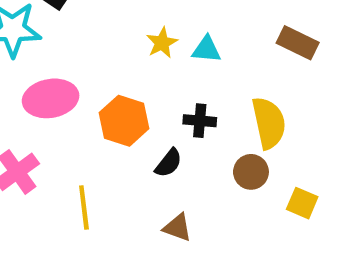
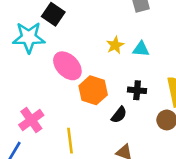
pink ellipse: (51, 98) -> (67, 66), moved, turned 56

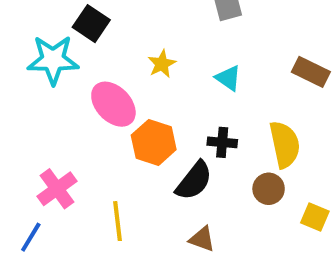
yellow star: (115, 45) -> (162, 64), moved
cyan triangle: (141, 49) -> (228, 78), turned 30
black semicircle: (119, 115) -> (194, 181), size x1.5

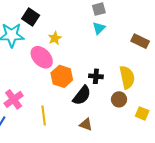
yellow star: (162, 64) -> (55, 38), moved
cyan triangle: (228, 78) -> (99, 28), moved, turned 40

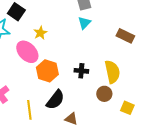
black semicircle: (82, 95) -> (55, 100), moved

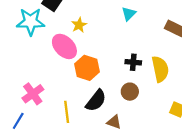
black cross: (81, 71) -> (133, 62), moved
brown circle: (104, 94) -> (130, 92), moved

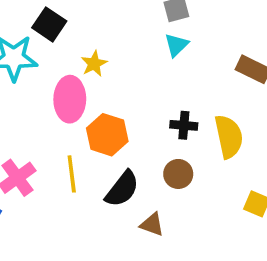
pink ellipse: (64, 46) -> (70, 99), turned 45
yellow line: (67, 112) -> (72, 174), moved

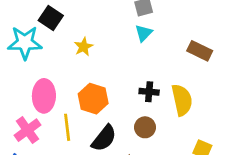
pink ellipse: (70, 99) -> (44, 96), moved

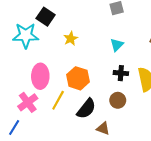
cyan triangle: (144, 33) -> (117, 45), moved
yellow line: (67, 127) -> (58, 100), turned 36

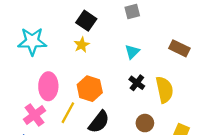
black square: (46, 17) -> (86, 21), moved
black cross: (121, 73) -> (137, 83), turned 32
brown circle: (118, 100) -> (145, 123), moved

